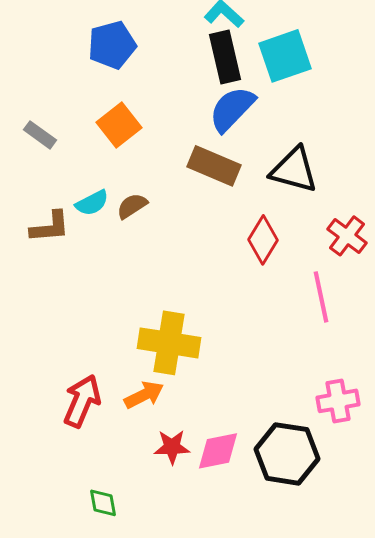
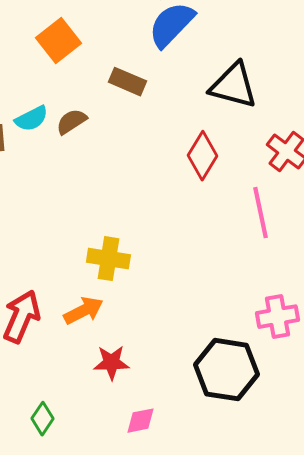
brown rectangle: (214, 166) -> (127, 82), moved, size x0.7
yellow cross: (169, 343) -> (108, 259), size x0.7
pink diamond: (218, 451) -> (140, 421), moved, size x0.7
green diamond: (103, 503) -> (42, 419), turned 44

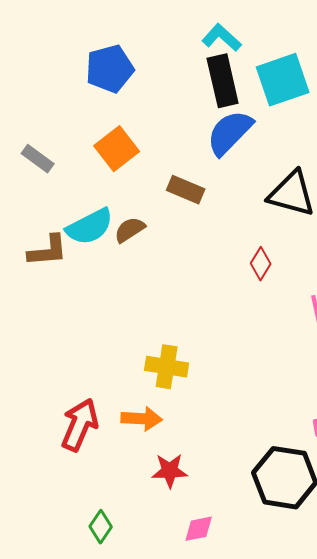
cyan semicircle: (31, 119) -> (90, 227), size x1.4
red diamond: (202, 156) -> (261, 264), size x0.7
orange arrow: (83, 311) -> (142, 419), turned 30

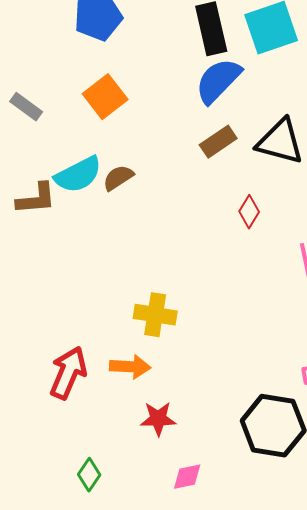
brown rectangle: (186, 190) -> (218, 142), moved, turned -57

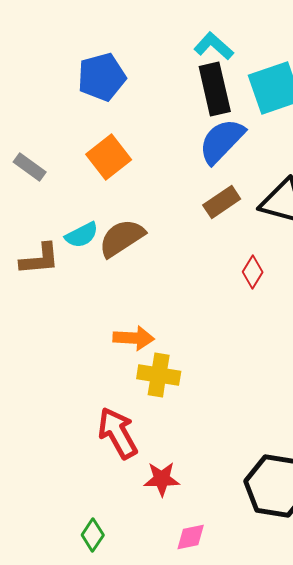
cyan semicircle: (78, 175) -> (82, 235), size x0.7
brown semicircle: (118, 178) -> (122, 238), size x1.5
orange arrow: (130, 367) -> (134, 338), moved
red arrow: (68, 373) -> (118, 433), moved, turned -52

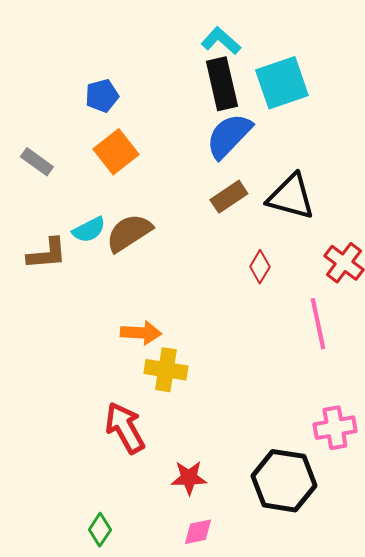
blue pentagon: (102, 77) -> (102, 96), moved, size x0.7
red star: (162, 479) -> (189, 478), moved

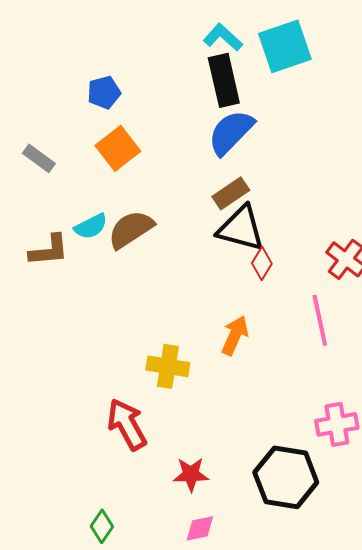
cyan square: (282, 83) -> (285, 46), moved
black triangle: (291, 197) -> (241, 228), moved
orange arrow: (141, 333) -> (235, 335), moved, turned -69

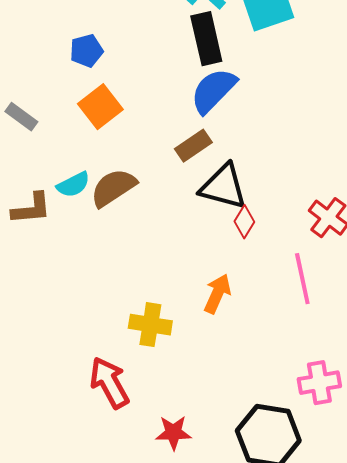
brown rectangle: (231, 193) -> (193, 146), moved

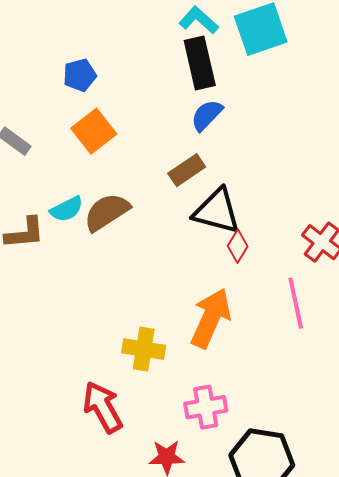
blue semicircle: (213, 91) -> (207, 115), size x0.7
orange arrow: (217, 294) -> (211, 318), size x1.5
pink cross: (319, 383) -> (206, 407), moved

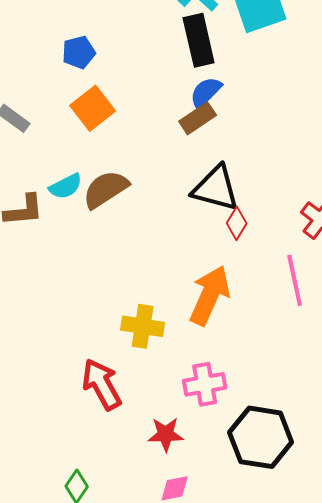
brown rectangle: (187, 170) -> (198, 118), moved

